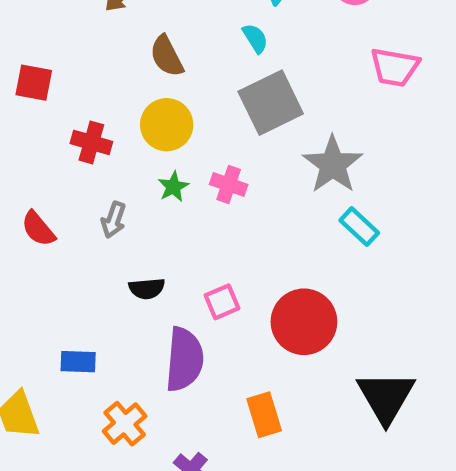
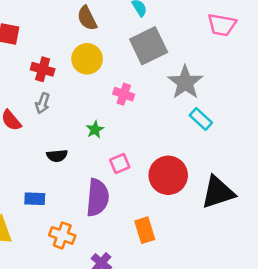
green star: (173, 187) -> (95, 129), moved
gray arrow: (114, 220) -> (43, 103), moved
black semicircle: (147, 289) -> (57, 156), moved
black triangle: (386, 397) -> (218, 192), moved, turned 42
orange cross: (125, 424) -> (62, 235), turned -30

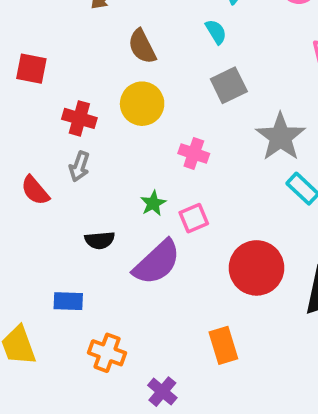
gray square: (149, 46) -> (229, 85), size x0.7
pink square: (120, 163) -> (194, 218), moved
purple semicircle: (98, 198) -> (157, 262), moved, turned 42

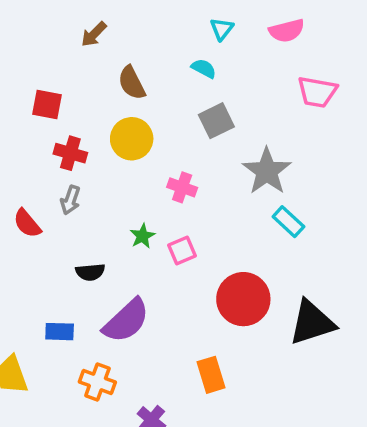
cyan semicircle: (216, 32) -> (204, 68), turned -30
red square: (31, 69) -> (47, 105), moved
purple semicircle: (157, 262) -> (126, 321), moved

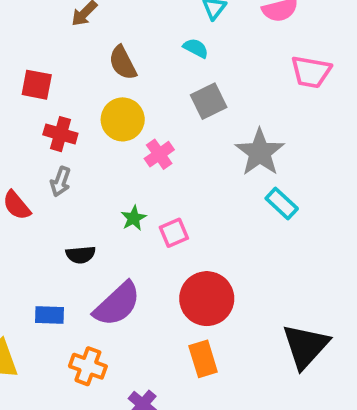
pink cross: (182, 187) -> (159, 154), moved, turned 36
red circle: (243, 299) -> (207, 299), moved
black triangle: (312, 323) -> (305, 346), moved, turned -30

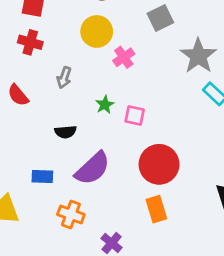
red cross: (60, 134) -> (30, 42), moved
gray arrow: (60, 182) -> (64, 78), moved
pink square: (174, 233) -> (135, 116), turned 35

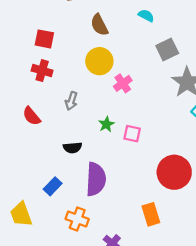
gray square: (160, 18) -> (167, 49), moved
red circle: (159, 164) -> (174, 172), moved
purple semicircle: (93, 168) -> (96, 179), turned -44
blue rectangle: (42, 177) -> (53, 186), turned -48

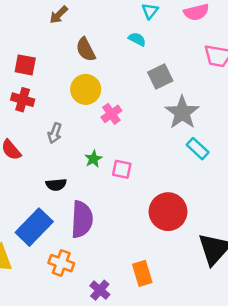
blue rectangle: (53, 186) -> (34, 227), size x1.8
orange rectangle: (151, 214) -> (142, 273), moved

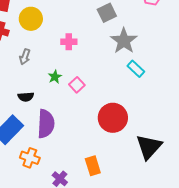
yellow circle: (86, 89) -> (31, 19), moved
pink cross: (111, 114) -> (69, 42), turned 35
pink square: (122, 169) -> (77, 85), turned 35

